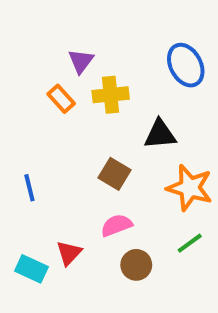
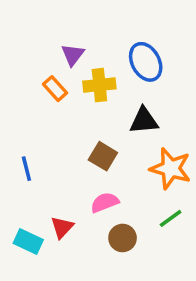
blue ellipse: (186, 65) -> (146, 62), moved

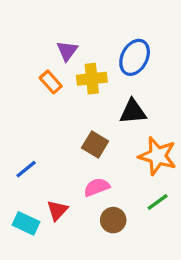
blue ellipse: (146, 62) -> (135, 57), turned 56
blue line: (26, 169) -> (26, 169), moved, turned 65

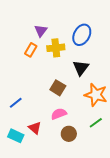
orange rectangle: (51, 82) -> (31, 50), turned 72
black triangle: (133, 112) -> (81, 68), turned -48
red triangle: (57, 210) -> (35, 128), turned -32

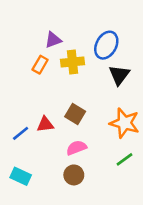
purple triangle: (41, 31) -> (53, 40), turned 32
black triangle: (81, 68) -> (119, 75), moved
red triangle: (35, 128) -> (45, 124), moved, turned -48
brown circle: (69, 134) -> (74, 175), moved

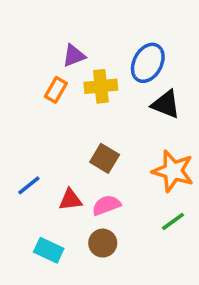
black triangle: (119, 75) -> (166, 104), turned -45
red triangle: (45, 124) -> (70, 200), moved
cyan rectangle: (21, 176) -> (49, 250), moved

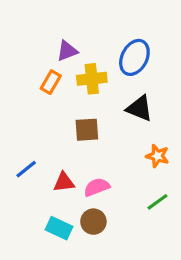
black triangle: (166, 104) -> (139, 108), moved
brown square: (105, 158) -> (87, 130), moved, turned -35
orange star: (173, 171) -> (157, 156), size x0.6
cyan rectangle: (49, 250) -> (59, 228), moved

